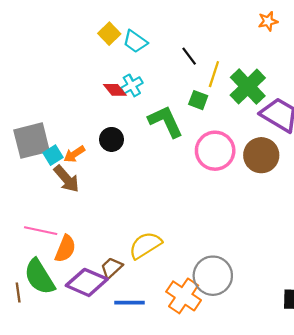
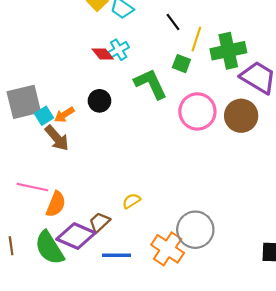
green cross: (248, 87) -> (228, 51), turned 32
yellow semicircle: (145, 245) -> (131, 201), size x0.6
green semicircle: (39, 277) -> (49, 248), moved

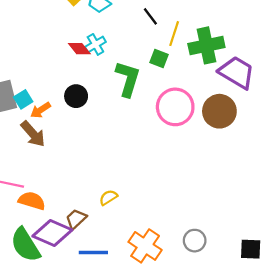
green L-shape: (151, 84) -> (128, 79), turned 42
cyan square: (44, 116) -> (23, 99), moved
orange semicircle: (56, 204) -> (32, 201), turned -95
gray circle: (195, 230) -> (195, 241), moved, size x0.6

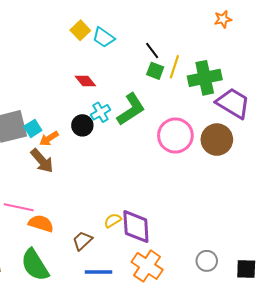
cyan cross: (95, 44) -> (101, 112), moved
green square: (159, 58) -> (155, 71), moved
green L-shape: (128, 79) -> (131, 109), turned 40
purple diamond: (52, 233) -> (136, 227), moved, turned 63
gray circle: (195, 241) -> (207, 261), moved

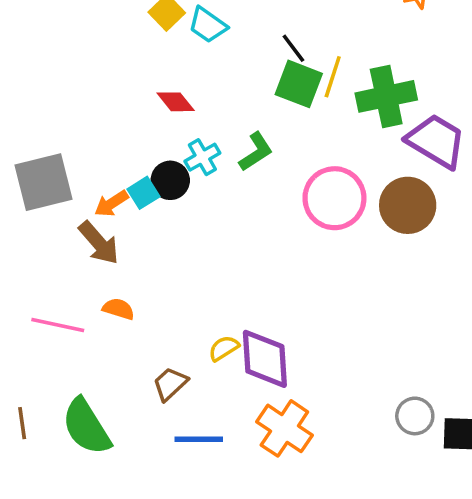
green square: (155, 71) -> (299, 84), size x1.5
green L-shape: (131, 109) -> (256, 152), size x0.7
cyan square: (33, 128) -> (143, 193), moved
orange semicircle: (41, 223) -> (118, 309), moved, size x0.7
gray circle: (207, 261) -> (415, 416), moved

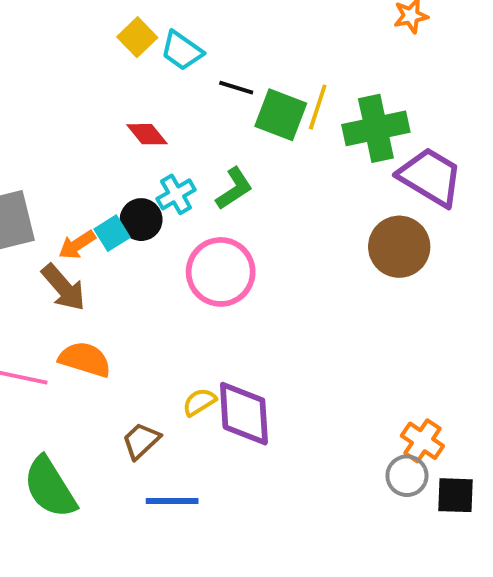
black line: (293, 48) -> (236, 88), moved, turned -36
pink circle: (334, 198) -> (221, 272), moved
orange semicircle: (118, 309) -> (85, 359), size x1.5
orange cross: (284, 428) -> (422, 441), moved, size x0.7

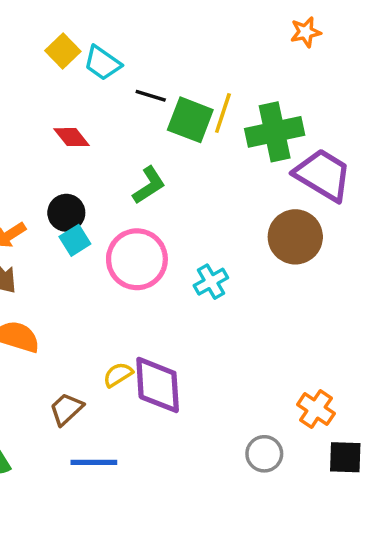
cyan cross: (176, 194) -> (211, 282), moved
cyan square: (112, 233) -> (75, 240), moved
gray circle: (407, 476) -> (264, 454), moved

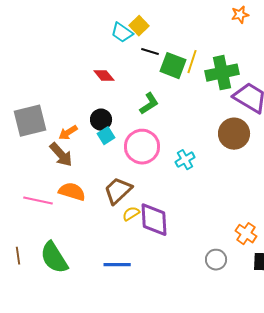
yellow square: (63, 51) -> (139, 26), moved
brown trapezoid: (66, 409) -> (118, 191), moved, size x1.4

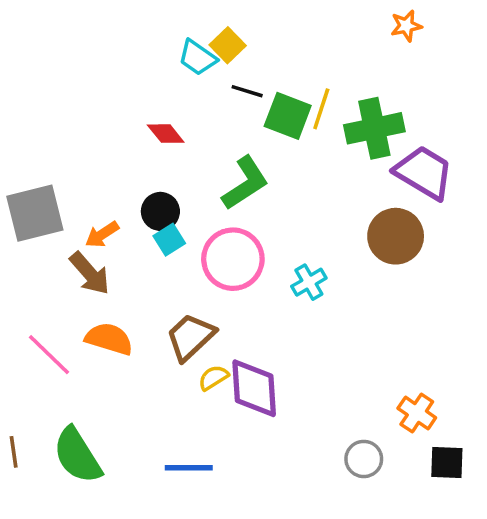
green L-shape: (149, 104) -> (245, 183), size x1.4
pink line: (38, 201) -> (49, 355), turned 32

